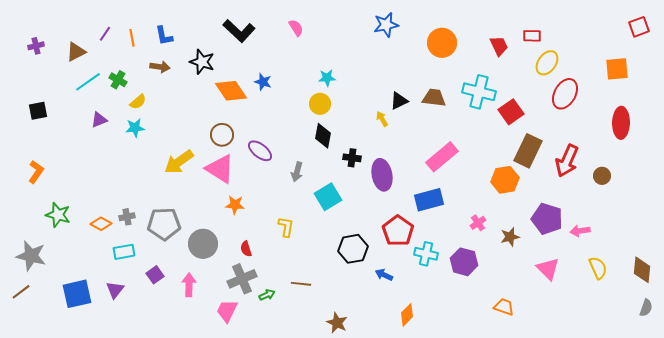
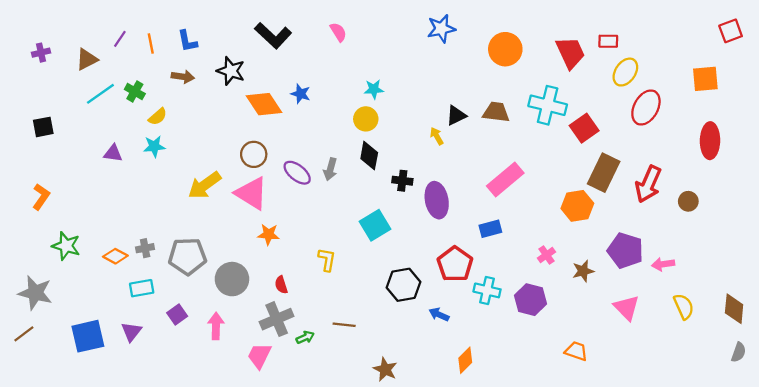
red trapezoid: (499, 46) -> (570, 53), size x1.4
purple triangle: (99, 120) -> (113, 153), moved, turned 30
gray arrow: (297, 172) -> (330, 169), moved
blue rectangle: (429, 200) -> (490, 229), size x0.7

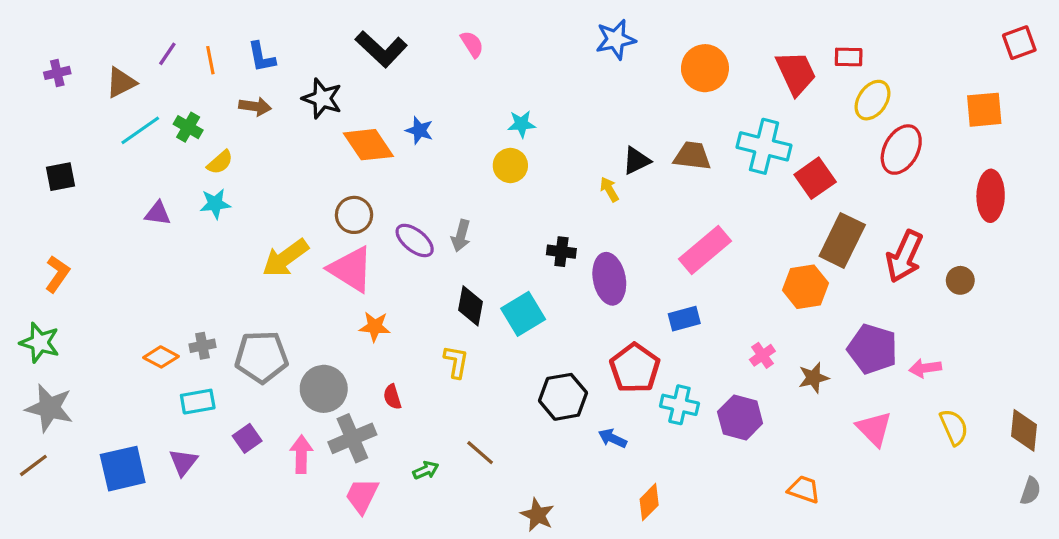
black diamond: (369, 156) -> (470, 306), moved
green star: (66, 246) -> (40, 343), moved
gray cross: (277, 319) -> (352, 438), moved
brown line: (344, 325) -> (480, 453), turned 35

